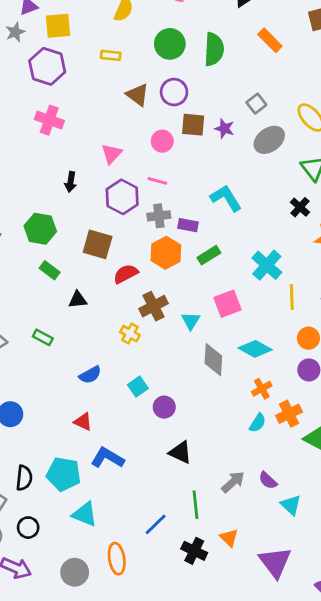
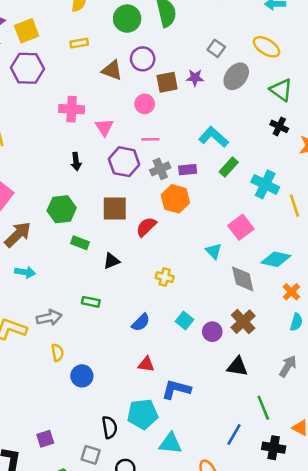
pink cross: (49, 120) -> (72, 109), moved
green rectangle: (209, 255) -> (229, 167), moved
brown cross: (154, 306) -> (243, 322), moved
gray arrow: (233, 482) -> (288, 366), moved

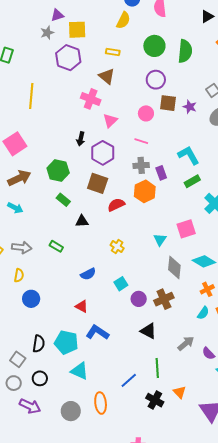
brown triangle: (112, 70) -> (107, 76), moved
purple hexagon: (124, 162) -> (103, 153), moved
purple rectangle: (188, 170) -> (161, 173), turned 56

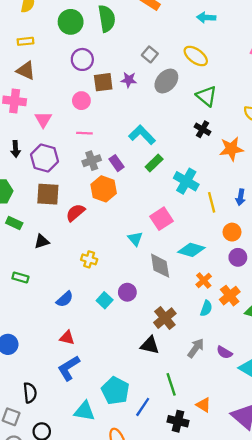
purple circle: (139, 299) -> (127, 292), moved
brown cross: (164, 299) -> (165, 318), moved
blue L-shape: (97, 332) -> (69, 368), moved, turned -50
cyan pentagon: (66, 342) -> (115, 391), moved, turned 30

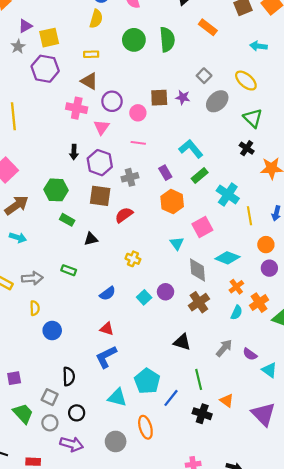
purple circle: (82, 59) -> (112, 101), moved
gray cross: (92, 161) -> (130, 177), moved
orange hexagon: (104, 189) -> (172, 202), moved
brown cross: (165, 318) -> (199, 302), moved

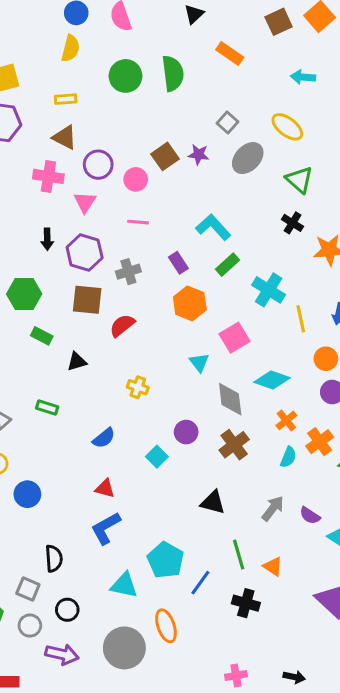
brown square: (159, 98) -> (165, 156), turned -30
cyan square: (144, 297) -> (157, 457), moved
orange triangle: (227, 401) -> (273, 566), moved
gray circle: (116, 441) -> (124, 648), size x1.4

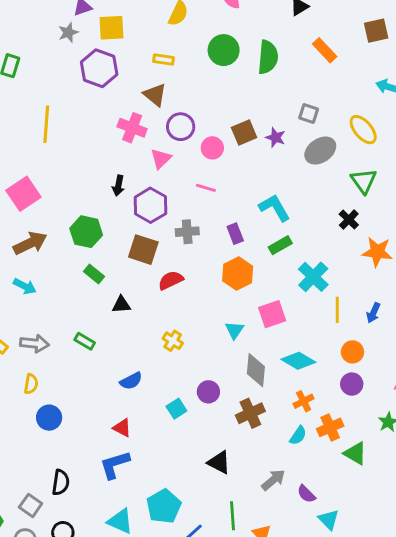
gray square: (227, 122) -> (309, 114), turned -36

